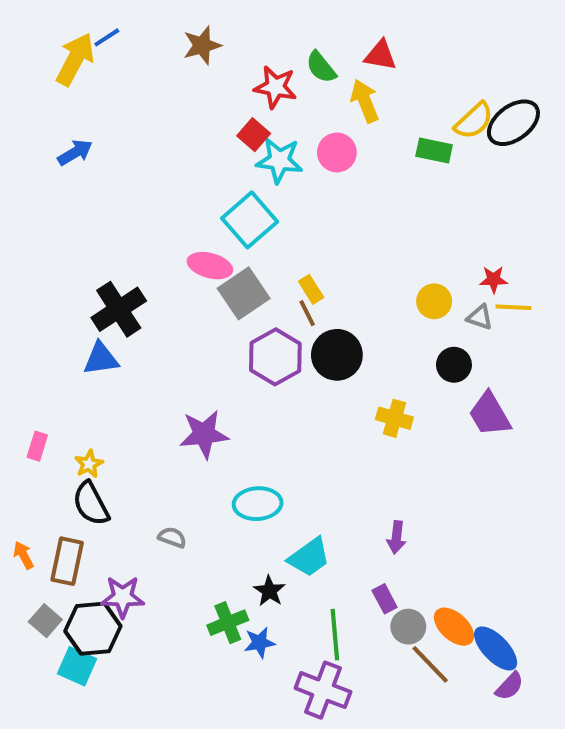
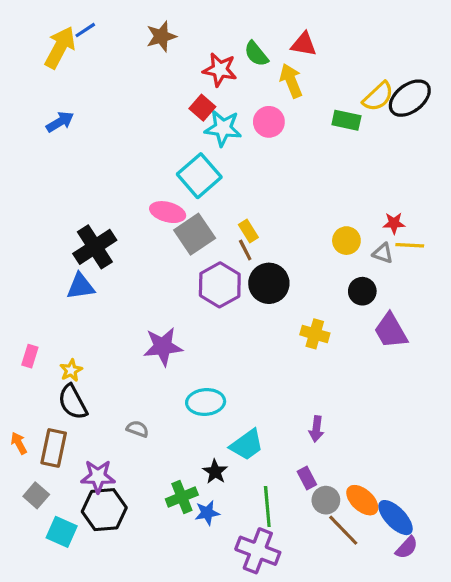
black hexagon: (93, 629) -> (104, 510), moved

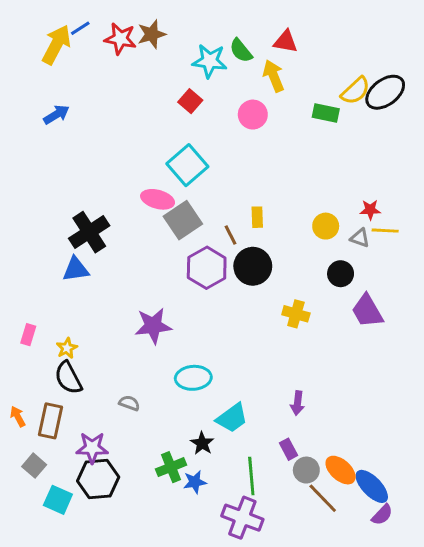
red star: (220, 70) -> (120, 39), moved
cyan star: (223, 128) -> (210, 61), moved
yellow rectangle: (248, 231) -> (257, 217), moved, turned 30

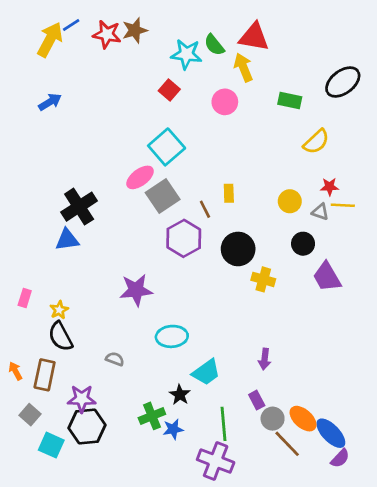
red triangle: (286, 42) -> (254, 37), size x1.4
yellow semicircle: (355, 91) -> (316, 142), moved
pink ellipse: (158, 199) -> (140, 177), turned -52
black circle: (253, 266) -> (238, 249), moved

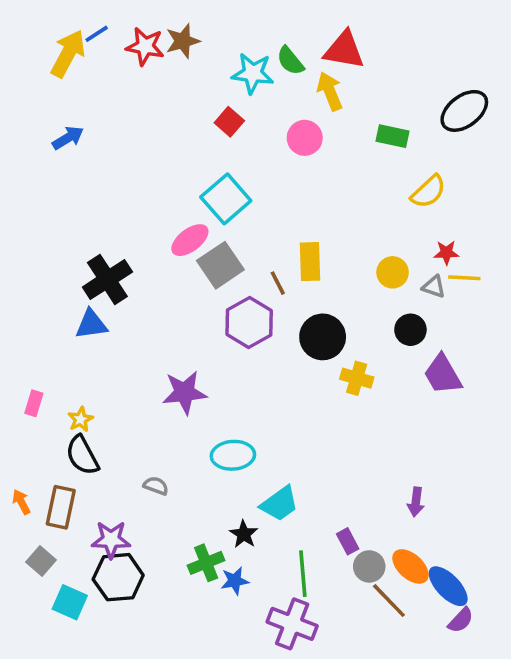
yellow rectangle: (229, 193) -> (310, 262), size x1.5
purple arrow: (265, 359) -> (416, 502), moved

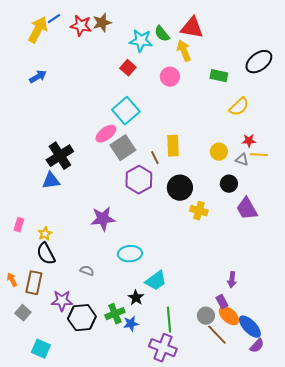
purple rectangle: (348, 541) -> (222, 302), moved
black hexagon: (118, 577) -> (82, 318), moved
cyan square: (70, 602) -> (41, 349), moved

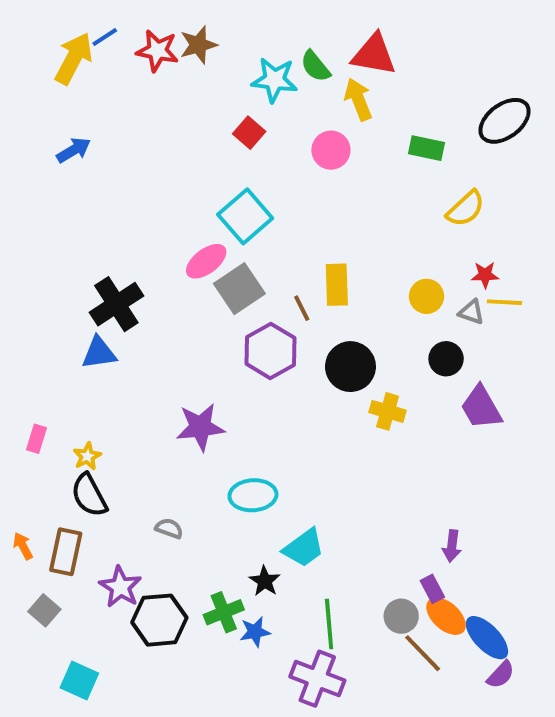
purple star: (62, 301) -> (120, 587), turned 30

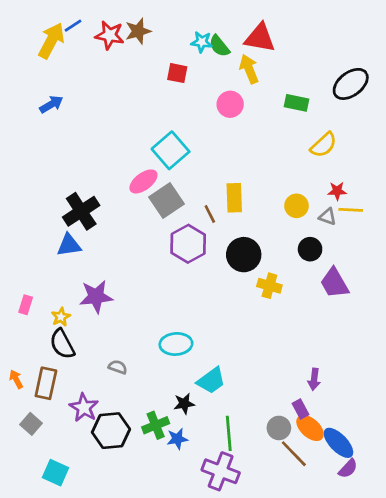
cyan star: (274, 80) -> (202, 42), moved, size x0.7
red square: (249, 133) -> (177, 73), moved, turned -30
purple star: (200, 427) -> (96, 297), moved
black star: (265, 581) -> (184, 404), turned 30

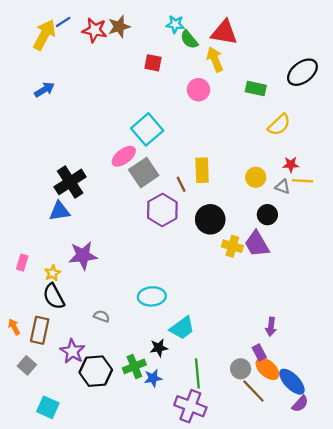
cyan star: (202, 42) -> (175, 24), moved
purple trapezoid: (334, 283) -> (257, 244), moved

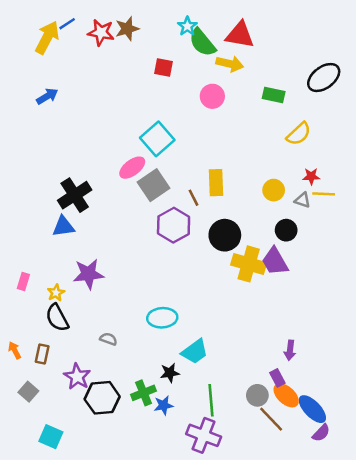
cyan star: (175, 24) -> (187, 26), turned 30
green semicircle: (189, 39) -> (202, 42), size x1.4
yellow arrow: (215, 59) -> (230, 64), turned 125
yellow cross: (232, 246) -> (249, 264), size x1.5
brown rectangle: (40, 330) -> (42, 354), size x0.7

